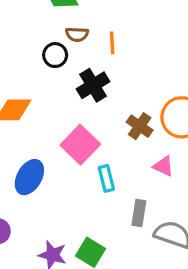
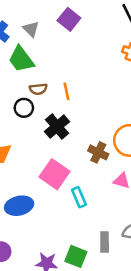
blue ellipse: (29, 177) -> (19, 206), turned 56
gray rectangle: (139, 213) -> (105, 242), moved

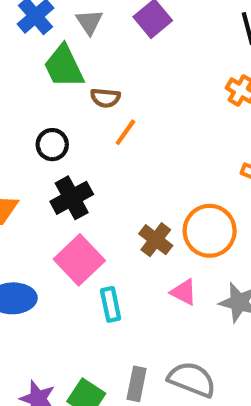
brown semicircle: (38, 89) -> (105, 98), moved
orange line: (67, 91) -> (125, 132), turned 36
black cross: (57, 127) -> (72, 198), moved

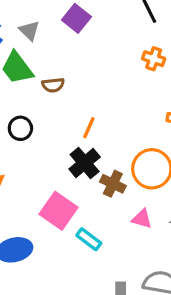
orange line: (125, 132) -> (89, 128), moved
black cross: (72, 198) -> (85, 163), moved
cyan rectangle: (111, 304) -> (89, 239), turned -30

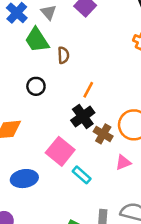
brown semicircle: (53, 85) -> (63, 55), turned -91
pink triangle: (142, 219) -> (123, 162), turned -42

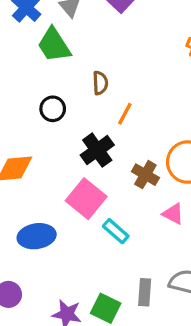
brown semicircle: (63, 55) -> (100, 83), moved
black cross: (83, 116) -> (97, 150), moved
pink triangle: (123, 162) -> (173, 214), turned 49

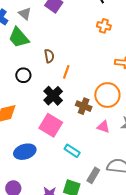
cyan rectangle: (116, 231) -> (72, 151), moved
gray rectangle: (145, 292) -> (93, 175), turned 35

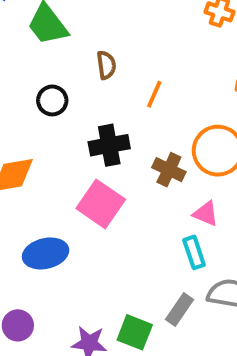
orange line: (66, 72) -> (154, 94), moved
black cross: (53, 96) -> (109, 145), turned 30
cyan rectangle: (72, 151) -> (194, 252), moved, turned 35

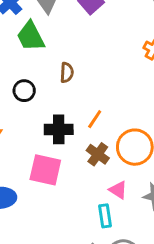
orange line: (154, 94) -> (95, 119), moved
pink square: (101, 204) -> (45, 170), turned -32

